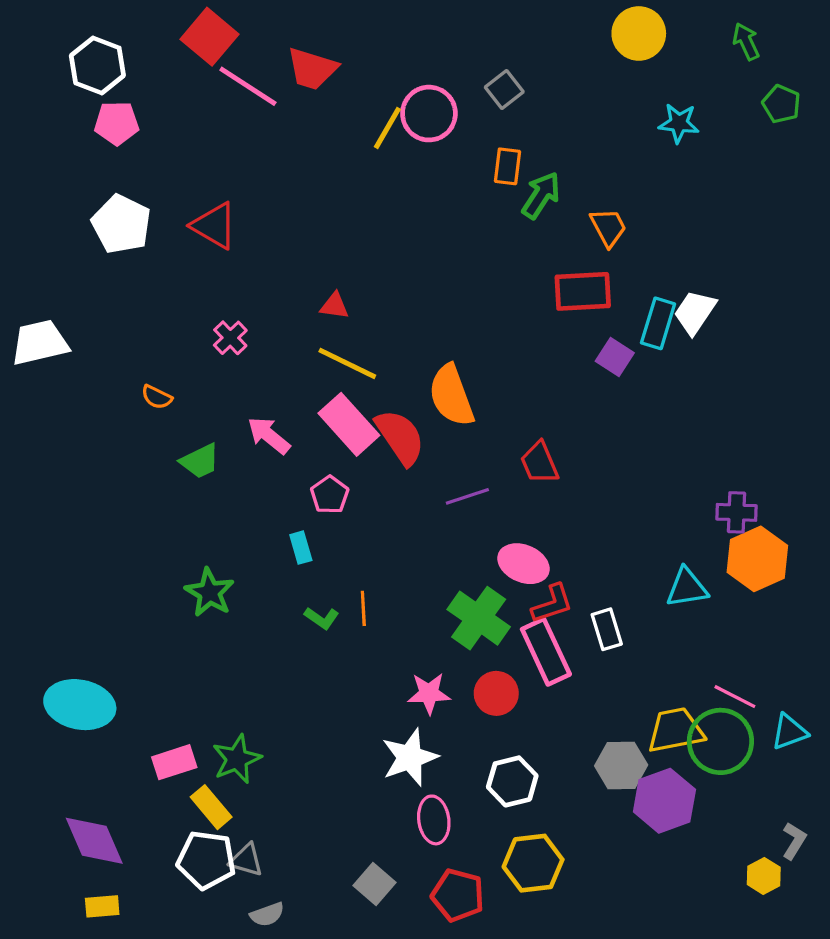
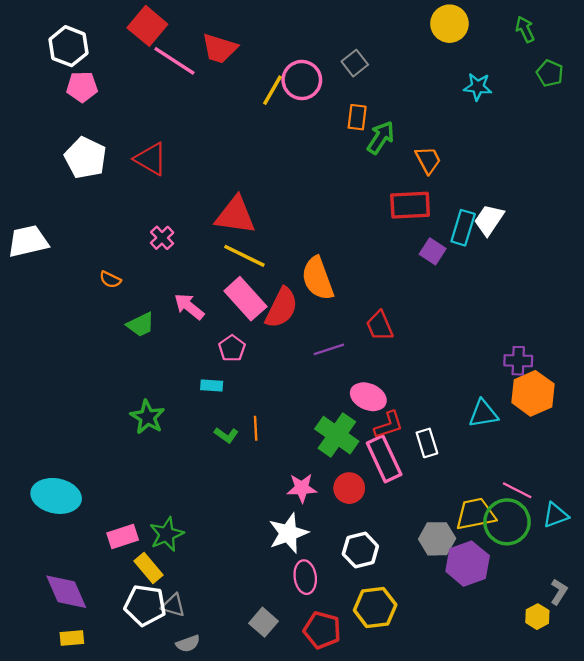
red triangle: (334, 306) -> (235, 215), size x2.0
red semicircle: (400, 437) -> (282, 308), turned 60
cyan rectangle: (301, 548) -> (212, 385), turned -70

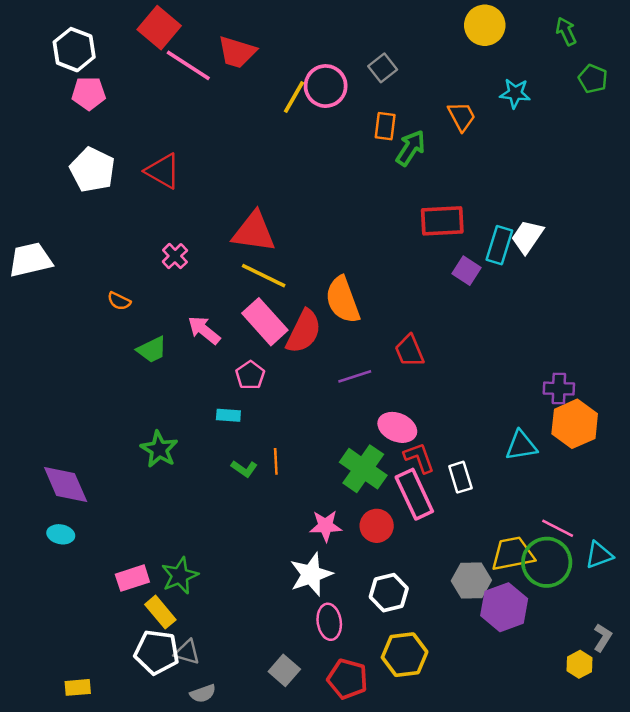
orange trapezoid: (428, 160) -> (462, 116), moved
red L-shape: (389, 425) -> (419, 458), turned -92
cyan ellipse: (56, 496) -> (61, 534), size x0.5
purple diamond: (66, 592) -> (66, 484), moved

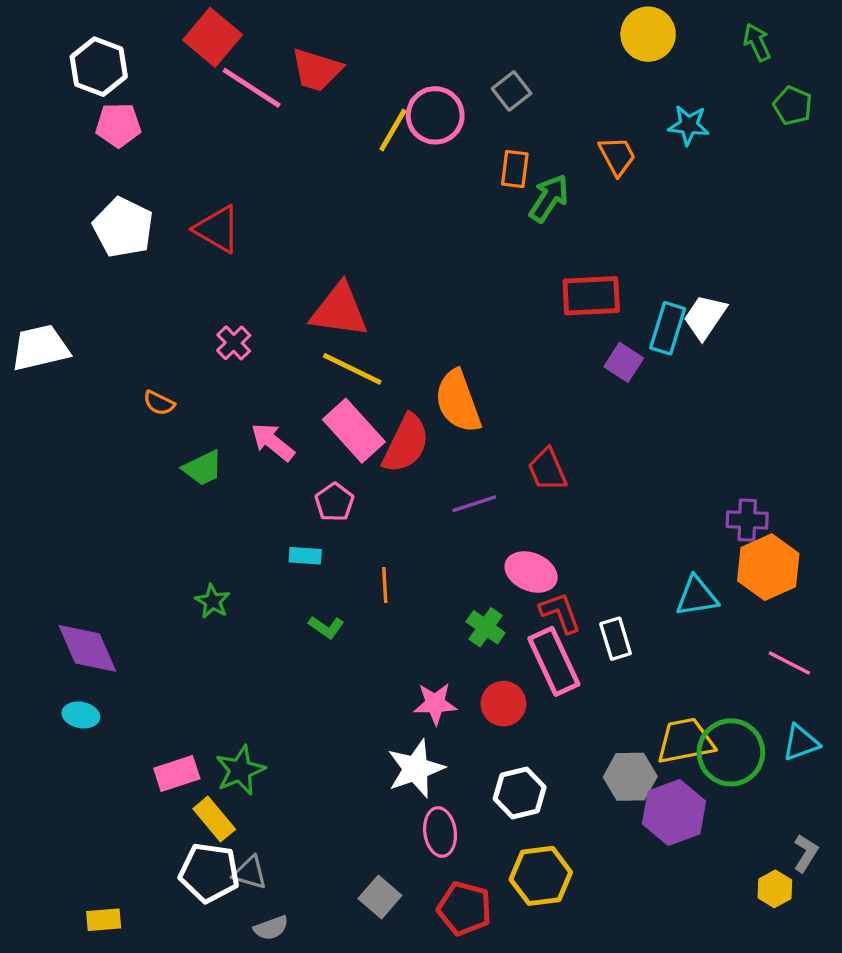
green star: (159, 449) -> (213, 601), size x0.7
orange line: (276, 461) -> (385, 585), moved
green cross: (363, 469) -> (486, 627), size x0.6
pink line: (558, 528) -> (789, 663), moved

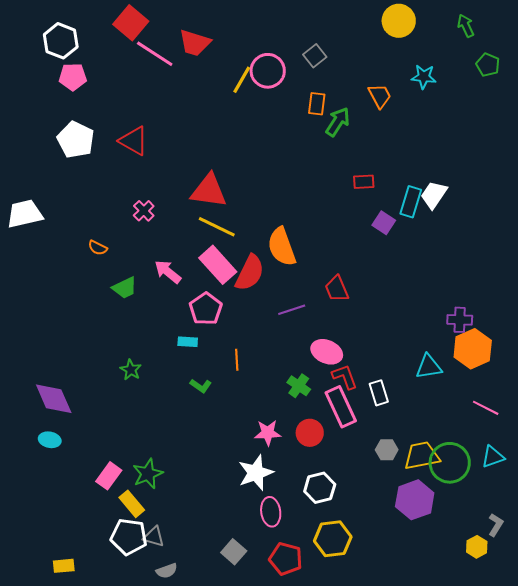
red rectangle: (591, 296) -> (364, 182), size x0.6
pink pentagon: (334, 502) -> (206, 309), size x1.4
pink rectangle: (177, 774) -> (109, 476), turned -36
gray hexagon: (630, 777) -> (387, 450), moved, size x0.7

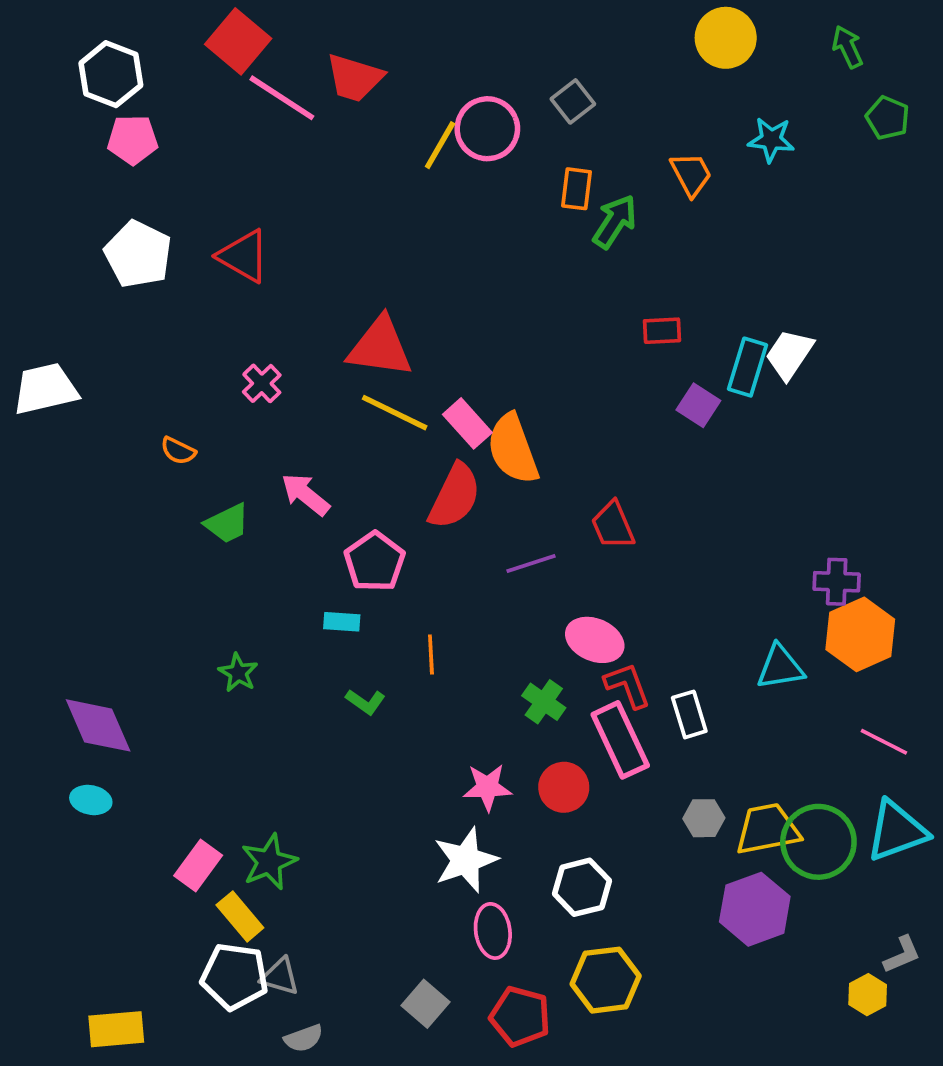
pink rectangle: (218, 265) -> (467, 423), moved, size x0.7
cyan triangle: (493, 457) -> (897, 831), size x1.5
gray L-shape: (496, 525) -> (902, 955), turned 35
yellow rectangle: (64, 566) -> (116, 1029), size x1.4

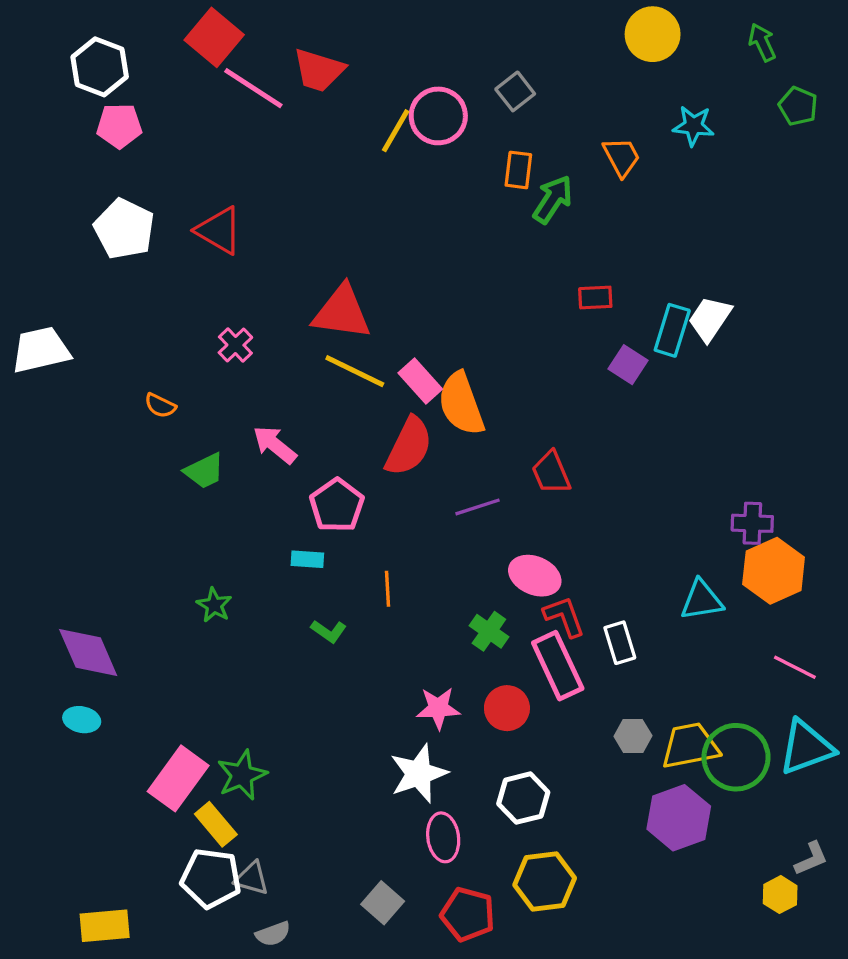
pink rectangle: (198, 865) -> (178, 778), size x1.4

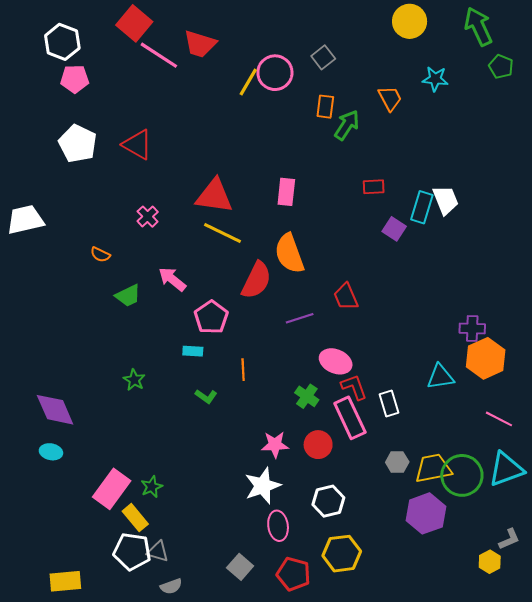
green arrow: (762, 42) -> (478, 26), size x1.6
white trapezoid: (710, 319) -> (446, 200), turned 124
pink rectangle: (420, 381) -> (286, 192), moved, turned 48
green star: (242, 775) -> (152, 487), size x0.7

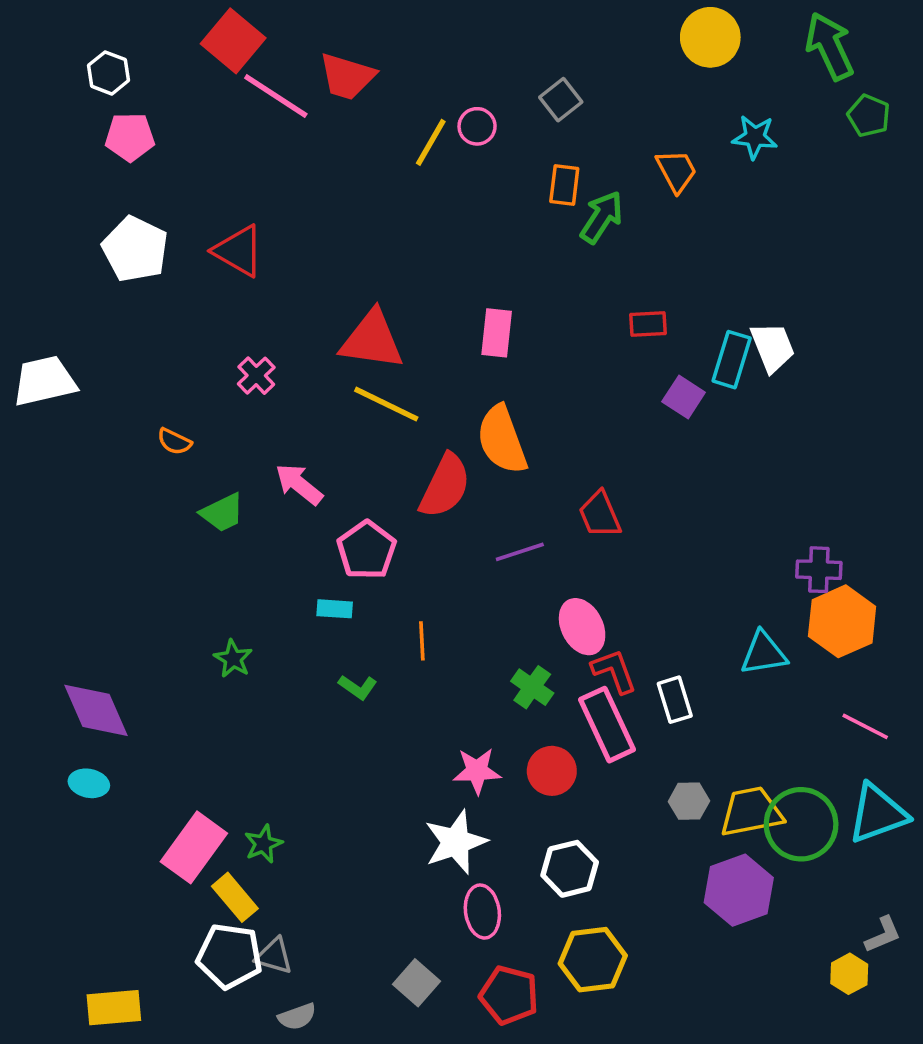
white hexagon: (62, 42) -> (108, 73), size x0.7
pink circle: (275, 73) -> (477, 126), size x0.6
pink ellipse: (336, 361) -> (582, 627), turned 40

